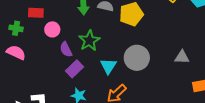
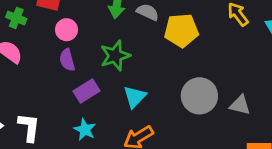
purple semicircle: (66, 49) -> (67, 60), moved
gray circle: (137, 58) -> (199, 96), moved

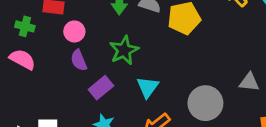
gray circle: (199, 96) -> (205, 103), moved

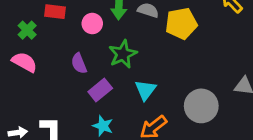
green cross: (25, 26) -> (27, 30), turned 30
pink circle: (74, 31) -> (92, 24), moved

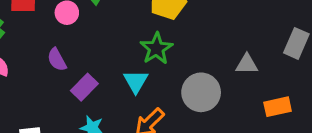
green star: (123, 54) -> (156, 48), moved

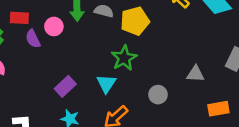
purple semicircle: (57, 60) -> (33, 39), moved
gray circle: (201, 92) -> (158, 95), size x0.6

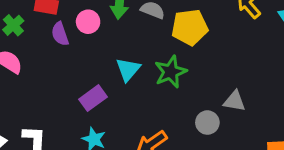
gray triangle: (195, 74) -> (234, 101), moved
cyan triangle: (106, 84) -> (128, 70), moved

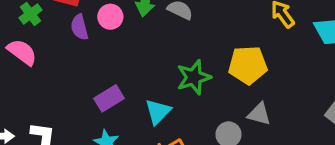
yellow pentagon: (190, 27) -> (248, 65), moved
cyan triangle: (128, 70) -> (158, 112), moved

